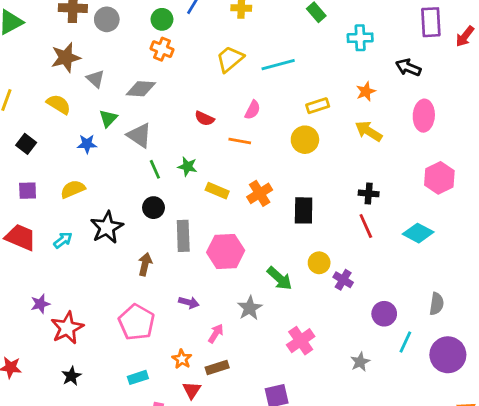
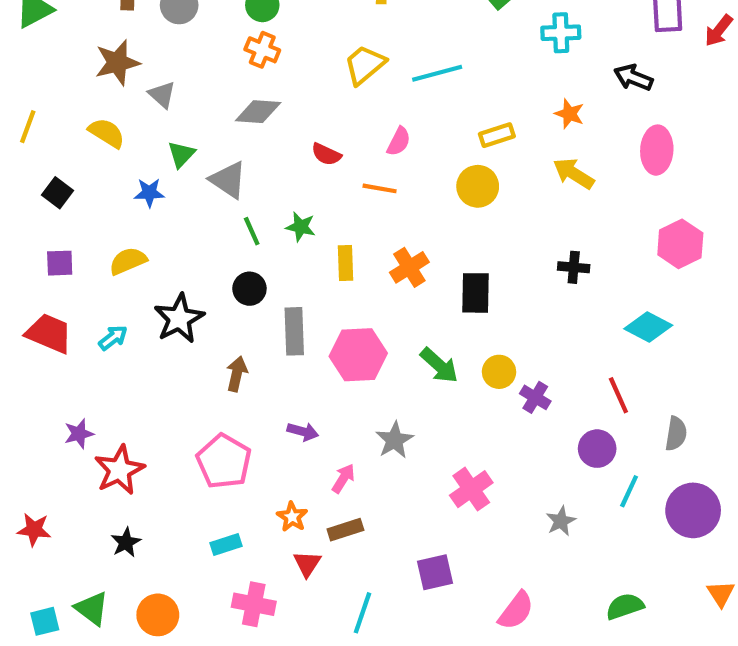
gray diamond: (141, 89) -> (258, 112), moved
orange star: (366, 92) -> (569, 114), turned -30
yellow rectangle: (217, 191) -> (345, 263), turned 65
red line: (366, 226) -> (618, 395), moved
green arrow: (279, 278) -> (439, 365), moved

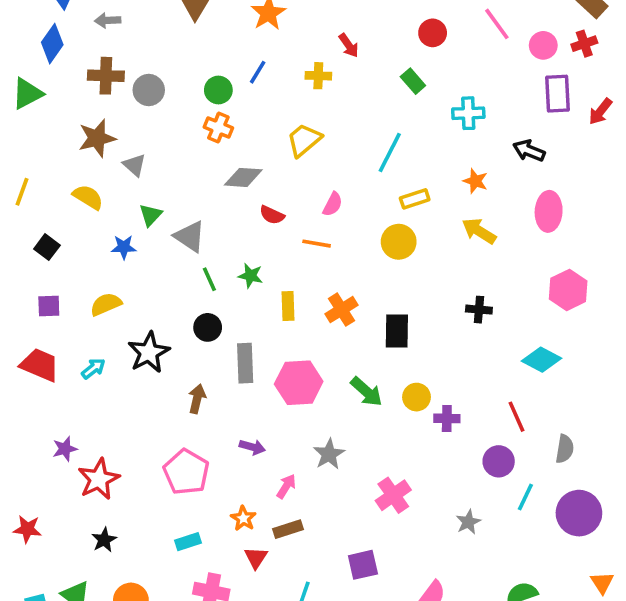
cyan line: (437, 73) -> (390, 152), moved, turned -48
gray diamond: (258, 112) -> (243, 177), moved
purple cross: (535, 397) -> (447, 418), turned -30

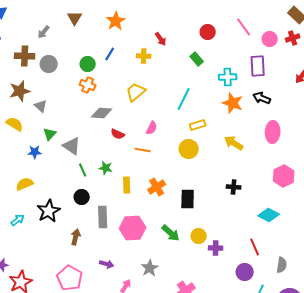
gray arrow: (108, 20) -> (44, 32), moved, turned -48
purple rectangle: (558, 94) -> (258, 66), moved
orange star: (475, 181) -> (233, 103), moved, size x1.5

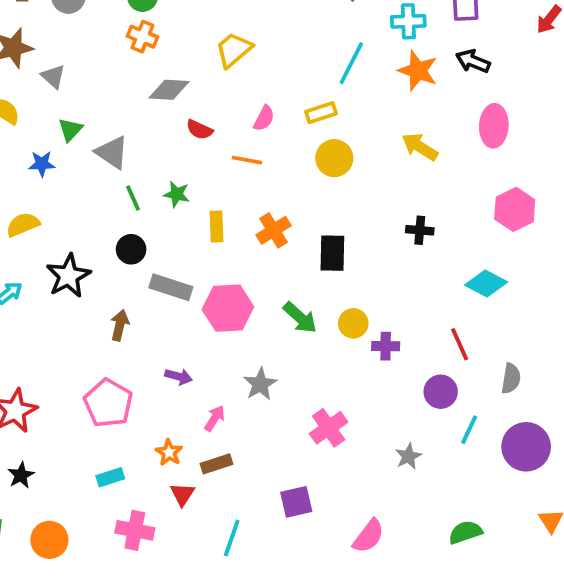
cyan line: (184, 99) -> (351, 63), moved
yellow rectangle: (198, 125) -> (321, 113), moved
gray rectangle: (103, 217) -> (171, 287), turned -70

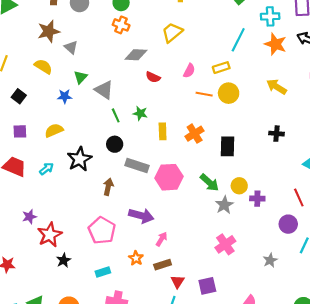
orange line: (247, 160) -> (204, 94), moved
purple arrow: (179, 377) -> (141, 216), size x1.6
gray star: (260, 384) -> (224, 205), moved
black star: (21, 475) -> (64, 260), moved
red triangle: (182, 494) -> (177, 282), moved

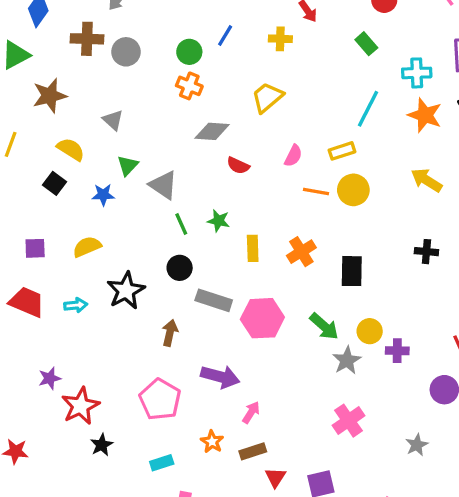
brown star: (49, 31) -> (50, 96), moved
black square: (19, 96) -> (54, 183), moved
cyan arrow: (46, 169) -> (76, 305), turned 32

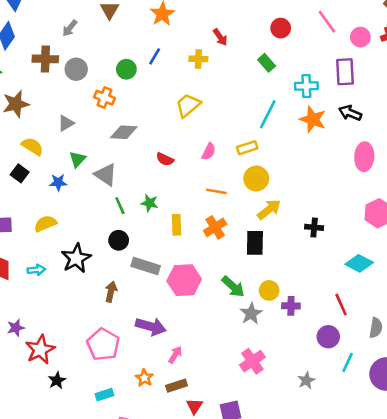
orange cross: (189, 86) -> (104, 98), moved
gray triangle: (113, 120) -> (66, 123), turned 48
gray diamond: (212, 131) -> (124, 132), moved
yellow arrow: (426, 180) -> (269, 209), moved, turned 110
orange line: (316, 192) -> (216, 191), moved

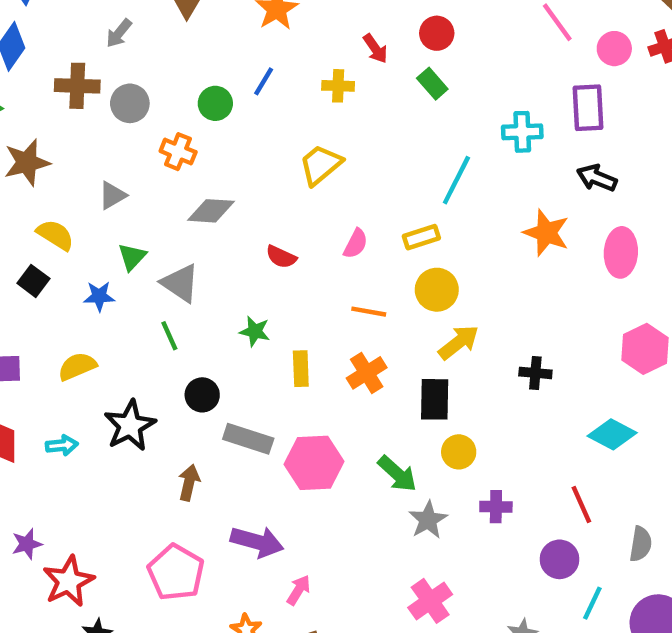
red circle: (281, 28) -> (437, 33), moved
green rectangle: (267, 63) -> (432, 84), moved
orange star: (313, 119) -> (546, 233), moved
green line: (120, 206) -> (169, 336), moved
yellow circle: (269, 290) -> (459, 452), moved

